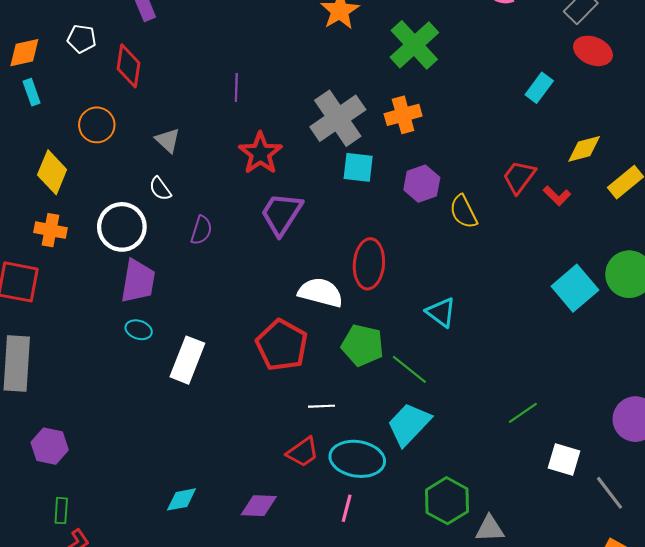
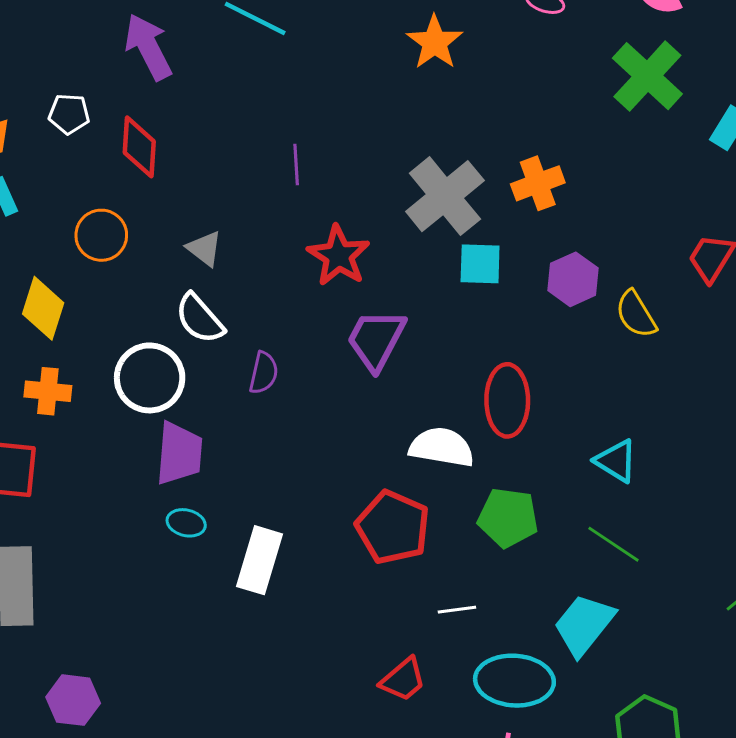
green cross: (414, 45) -> (647, 76), moved
white semicircle: (160, 189) -> (200, 319), size x1.5
green line: (409, 369) -> (614, 544), moved
red trapezoid: (303, 452) -> (403, 680), moved

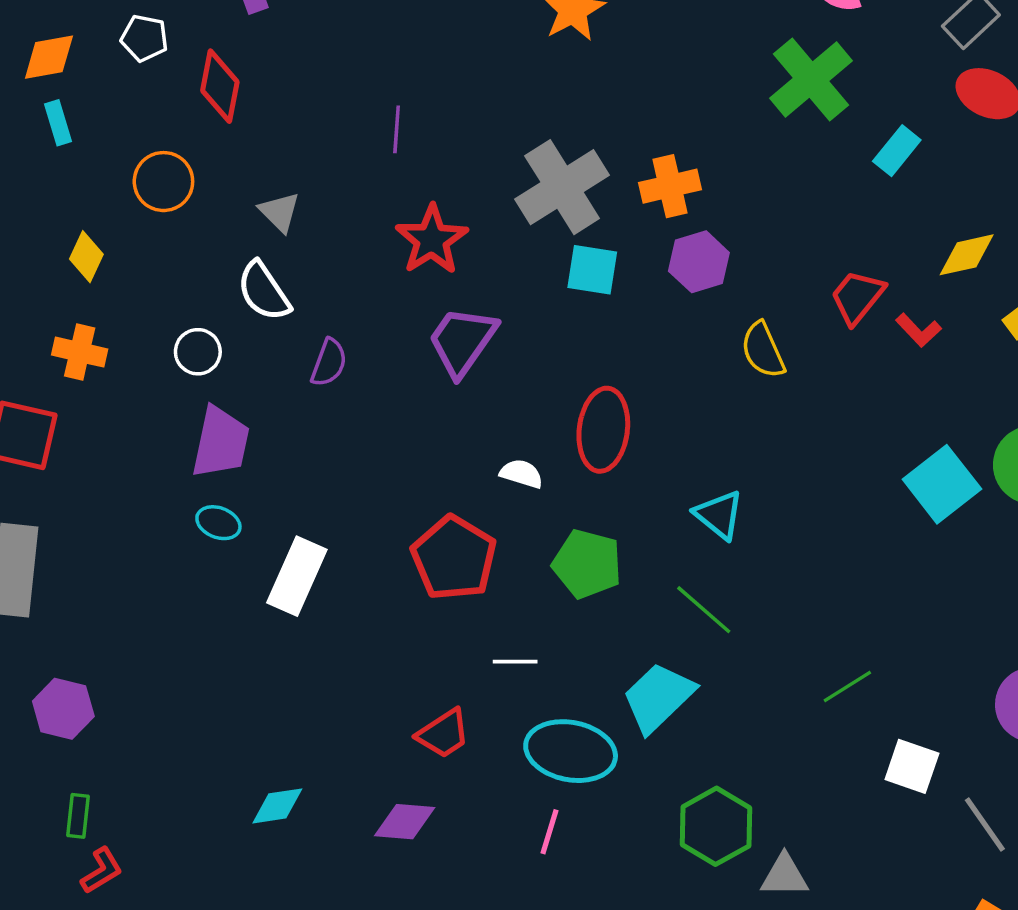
purple hexagon: (573, 279) -> (699, 262), moved
yellow diamond: (43, 308) -> (86, 257), size x0.7
white circle: (150, 378) -> (198, 352), size x0.6
white semicircle: (442, 447) -> (521, 474), size x0.6

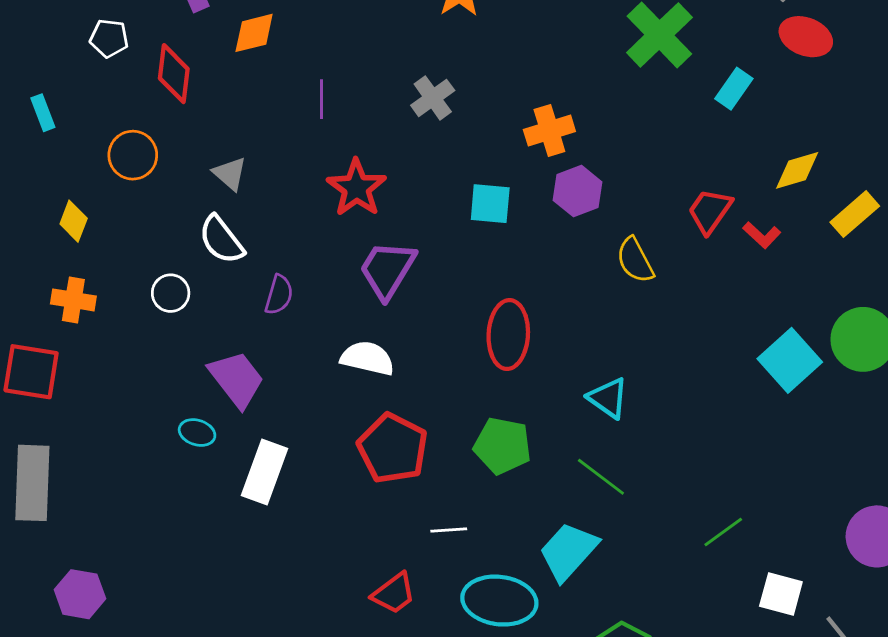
orange diamond: (49, 57) -> (254, 33), moved
gray cross: (562, 187) -> (433, 98), moved, size x0.6
purple trapezoid: (221, 442) -> (237, 379), moved, turned -46
white semicircle: (521, 474) -> (367, 358), moved, size x1.5

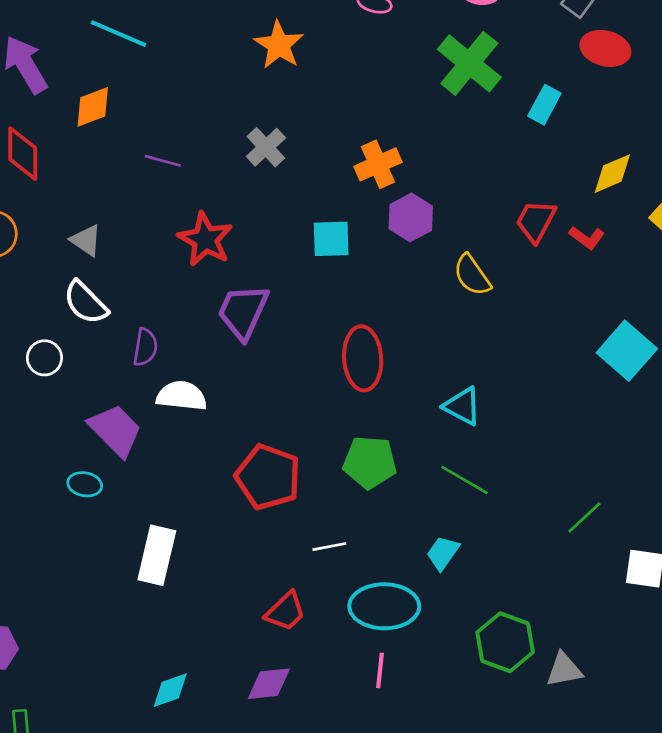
purple line: (321, 99) -> (163, 161), turned -68
white semicircle: (367, 358) -> (182, 396), moved
white rectangle: (265, 472) -> (157, 555), moved
cyan trapezoid: (568, 551) -> (443, 553), size x0.6

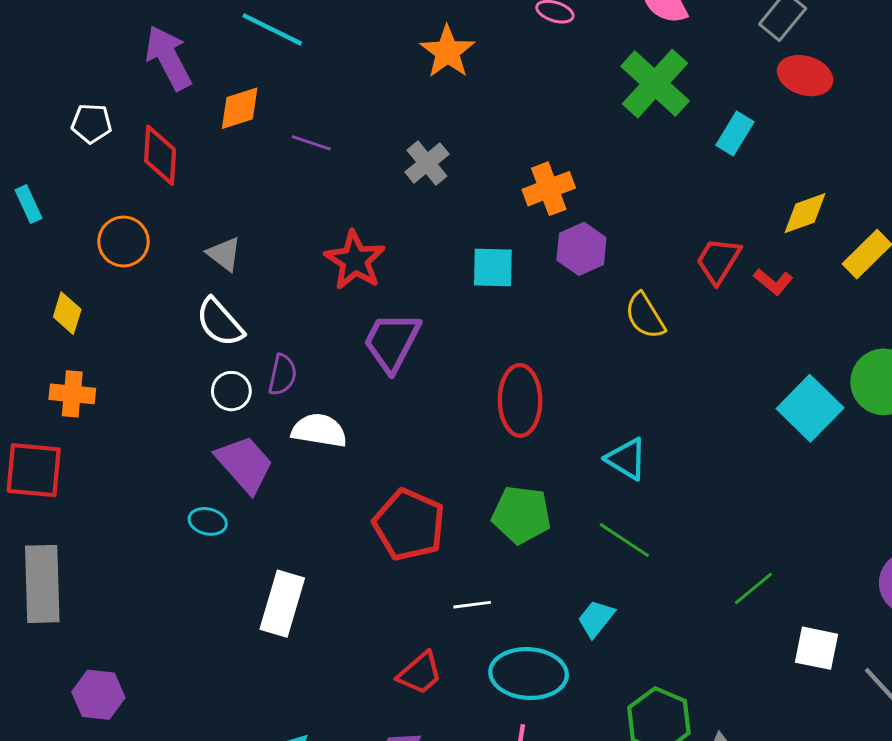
purple line: (163, 161) -> (311, 143), moved
white circle: (44, 358) -> (231, 391), moved

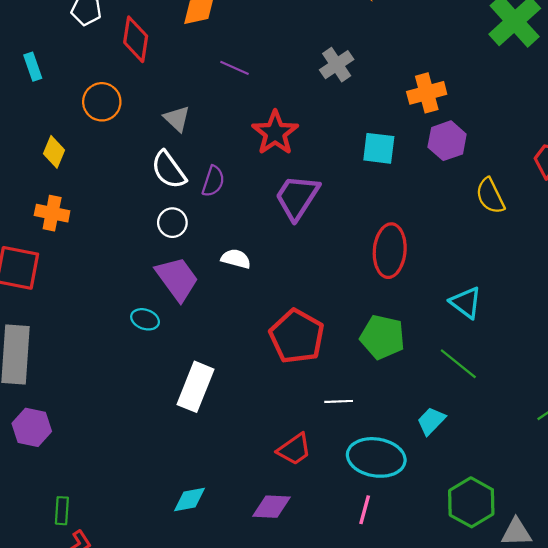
purple line: (311, 143) -> (235, 68), moved
purple semicircle: (282, 375) -> (213, 181), moved
white semicircle: (319, 430) -> (236, 259), size x0.7
purple hexagon: (98, 695) -> (32, 427), moved

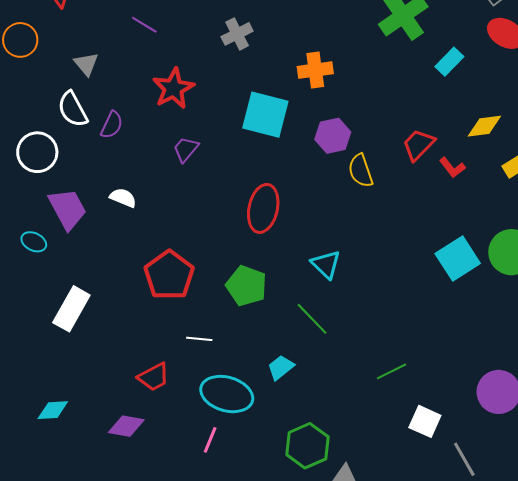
purple hexagon: (447, 141) -> (333, 136), moved
cyan square: (379, 148) -> (265, 115), size x1.5
purple trapezoid: (297, 197) -> (186, 149), size x0.6
white circle: (172, 223) -> (37, 152), moved, size x1.5

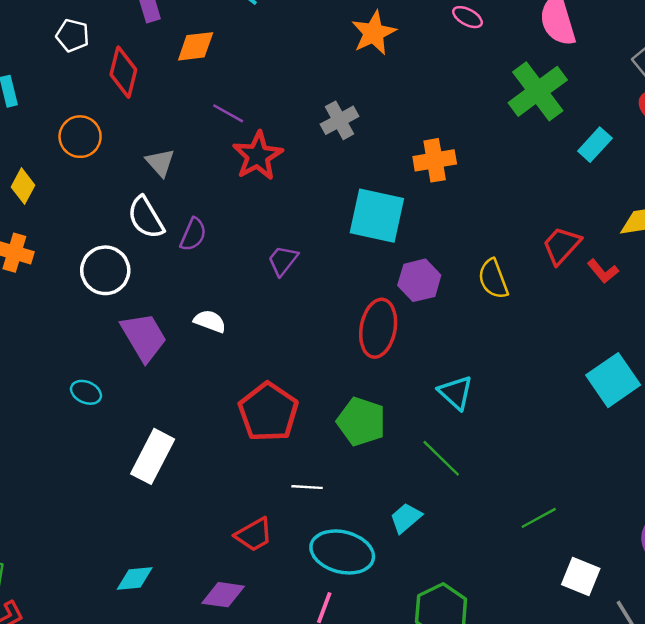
red star: (173, 88) -> (258, 156), moved
purple hexagon: (333, 136) -> (419, 280), moved
cyan ellipse: (34, 242) -> (86, 392), moved

